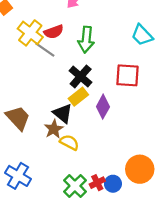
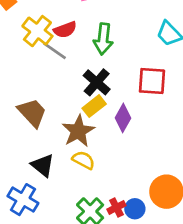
black triangle: (63, 113) -> (43, 165), moved
brown trapezoid: (18, 118) -> (32, 113), moved
brown star: (54, 129) -> (78, 131), moved, size x1.4

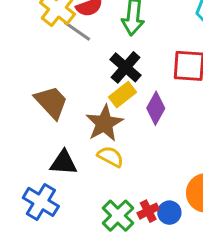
black triangle: (43, 165) -> (64, 163), turned -35

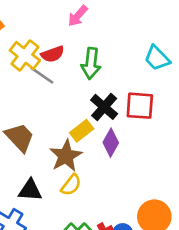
black cross: (126, 67) -> (104, 107), moved
yellow semicircle: (110, 157) -> (71, 185), turned 100

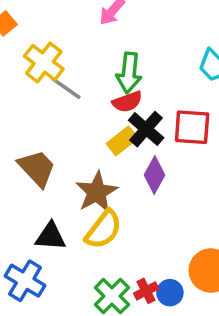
red semicircle: (53, 54) -> (127, 102), moved
yellow rectangle: (82, 131) -> (122, 141), moved
yellow semicircle: (71, 185) -> (103, 230), size x1.4

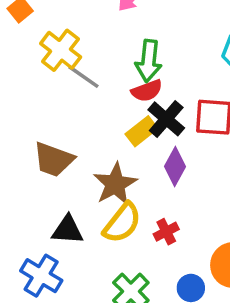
brown trapezoid: (37, 168) -> (54, 159), turned 153
red cross: (146, 291) -> (166, 232), moved

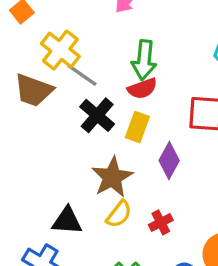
black cross: (166, 119) -> (97, 115), moved
yellow rectangle: (142, 131) -> (137, 127), turned -32
brown trapezoid: (54, 159) -> (34, 90), moved
yellow semicircle: (122, 223) -> (119, 214), size x0.7

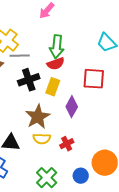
gray line: (82, 75) -> (20, 56), turned -36
black cross: (97, 115) -> (29, 80), turned 30
yellow semicircle: (119, 214) -> (42, 139), turned 54

